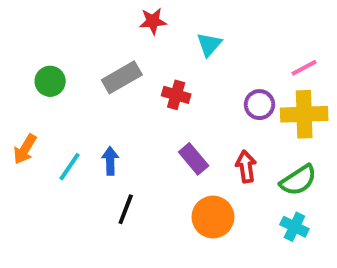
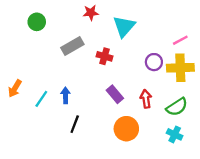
cyan triangle: (209, 44) -> (124, 26), size x1.5
green circle: (50, 81) -> (37, 22), moved

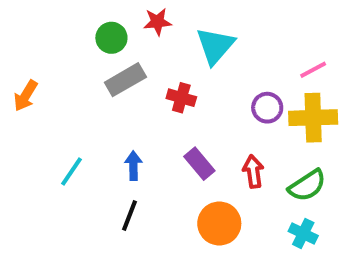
green circle: (37, 22) -> (111, 38), moved
orange arrow: (15, 88) -> (26, 96), moved
blue arrow: (65, 95) -> (133, 166), moved

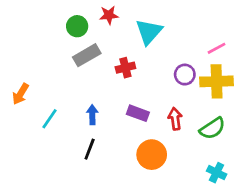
orange arrow: (26, 96) -> (21, 94), moved
red cross: (181, 98) -> (125, 68), turned -30
purple rectangle: (199, 164) -> (138, 113), turned -30
cyan cross: (303, 233) -> (217, 173), moved

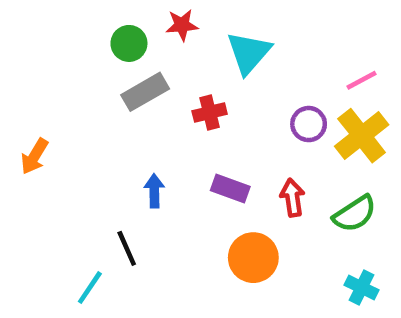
yellow cross: (217, 81) -> (362, 136), turned -36
cyan line: (49, 119) -> (90, 288), moved
black line: (90, 149) -> (127, 248), moved, turned -45

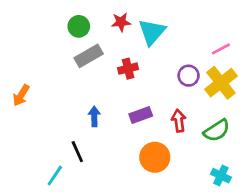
red star: (182, 25) -> (121, 22), moved
purple rectangle: (230, 188) -> (141, 115), turned -40

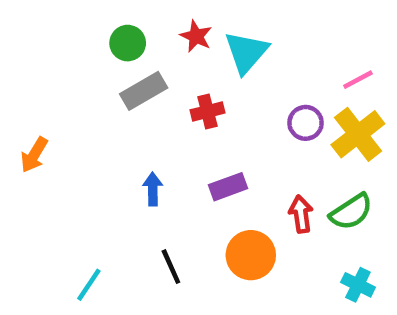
red star: (121, 22) -> (196, 36), turned 30
red arrow: (179, 121) -> (301, 214), moved
black line: (77, 152) -> (171, 267), moved

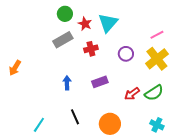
red star: (196, 36) -> (85, 24), moved
green circle: (128, 43) -> (65, 14), moved
purple circle: (306, 123) -> (126, 54), moved
red arrow: (301, 214) -> (132, 94), turned -119
orange circle: (251, 255) -> (110, 124), moved

